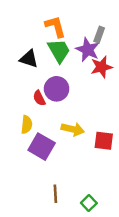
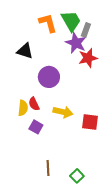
green trapezoid: (59, 51) -> (71, 21), moved
red semicircle: (39, 98) -> (34, 104), moved
purple square: (42, 147) -> (36, 127), size x0.6

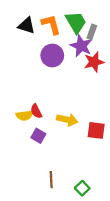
black triangle: (25, 51) -> (27, 26), moved
purple circle: (49, 77) -> (52, 55), moved
yellow semicircle: (23, 108) -> (24, 115), turned 77

